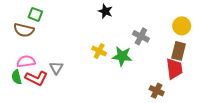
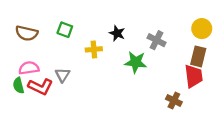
black star: (105, 11) -> (117, 33), moved
green square: (35, 14) -> (65, 30), moved
yellow cross: (99, 51) -> (94, 49), moved, turned -32

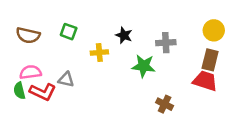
gray cross: (157, 40) -> (166, 43), turned -30
gray triangle: (63, 75) -> (66, 80), turned -49
red trapezoid: (194, 76) -> (205, 81), turned -65
brown cross: (174, 101) -> (165, 104), moved

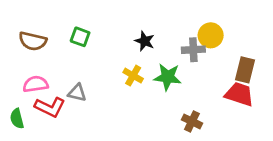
yellow circle: (214, 30) -> (211, 35), moved
yellow cross: (99, 53) -> (133, 76), moved, turned 35
green semicircle: (19, 91) -> (17, 119), moved

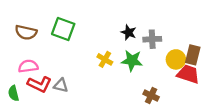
yellow circle: (211, 35) -> (176, 59), moved
green square: (80, 37) -> (63, 29), size x1.5
black star: (145, 41) -> (129, 32), moved
gray triangle: (77, 93) -> (61, 85), moved

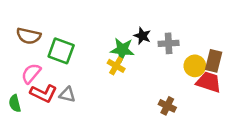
green square: (63, 29) -> (61, 51), moved
green star: (132, 61) -> (122, 50), moved
pink semicircle: (28, 66) -> (31, 73), turned -42

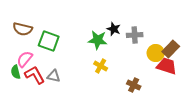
brown rectangle: (214, 61) -> (171, 49), turned 30
yellow cross: (116, 66) -> (101, 66), moved
red L-shape: (44, 93) -> (35, 75), turned -145
green semicircle: (15, 103) -> (16, 72), moved

